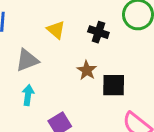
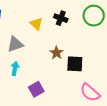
black cross: (98, 32) -> (61, 18), moved

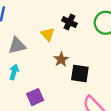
yellow triangle: (36, 24) -> (48, 34), moved

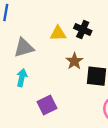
black cross: (69, 22) -> (83, 30), moved
yellow triangle: (48, 34) -> (58, 33), turned -48

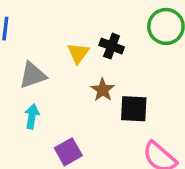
yellow triangle: (58, 33) -> (78, 53), turned -49

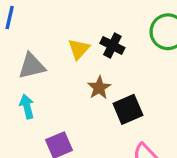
black square: (134, 109) -> (128, 109), turned -32
cyan arrow: (32, 116) -> (27, 107), turned -30

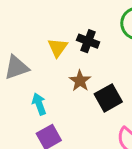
cyan arrow: (27, 107) -> (39, 104), moved

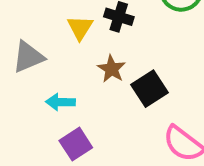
cyan arrow: (39, 104) -> (60, 102), turned -65

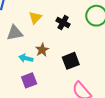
yellow triangle: (80, 28) -> (35, 18), moved
brown star: (112, 69) -> (42, 50), moved

